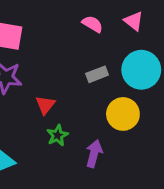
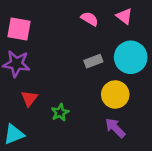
red triangle: (45, 105) -> (29, 98), moved
purple arrow: (94, 154) -> (115, 128), moved, turned -60

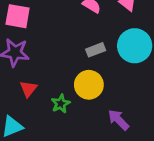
yellow circle: (115, 94) -> (89, 85), moved

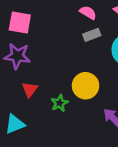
gray rectangle: (96, 50) -> (92, 35), moved

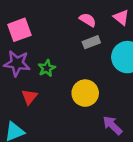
pink square: (20, 23) -> (19, 30), turned -30
green star: (59, 103) -> (47, 68), moved

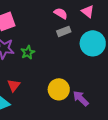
yellow circle: (85, 93) -> (59, 89), moved
red triangle: (29, 97) -> (14, 85), moved

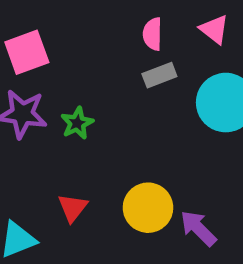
pink semicircle: (61, 13) -> (153, 34), turned -120
red triangle: (14, 85) -> (73, 208), moved

